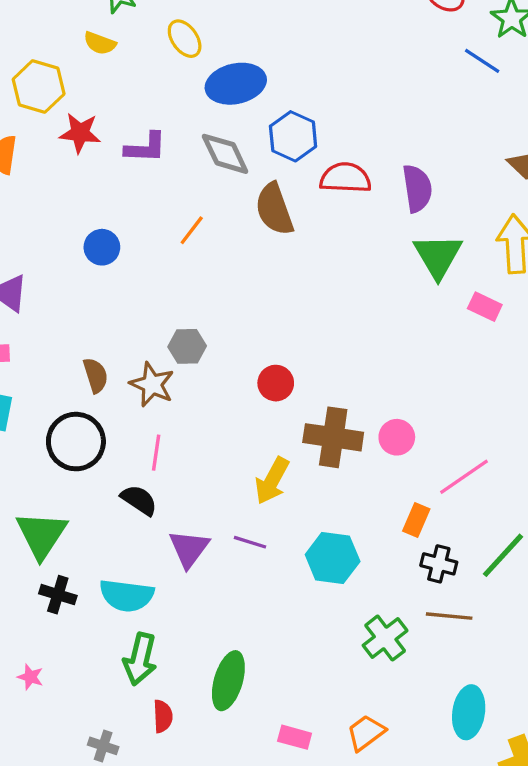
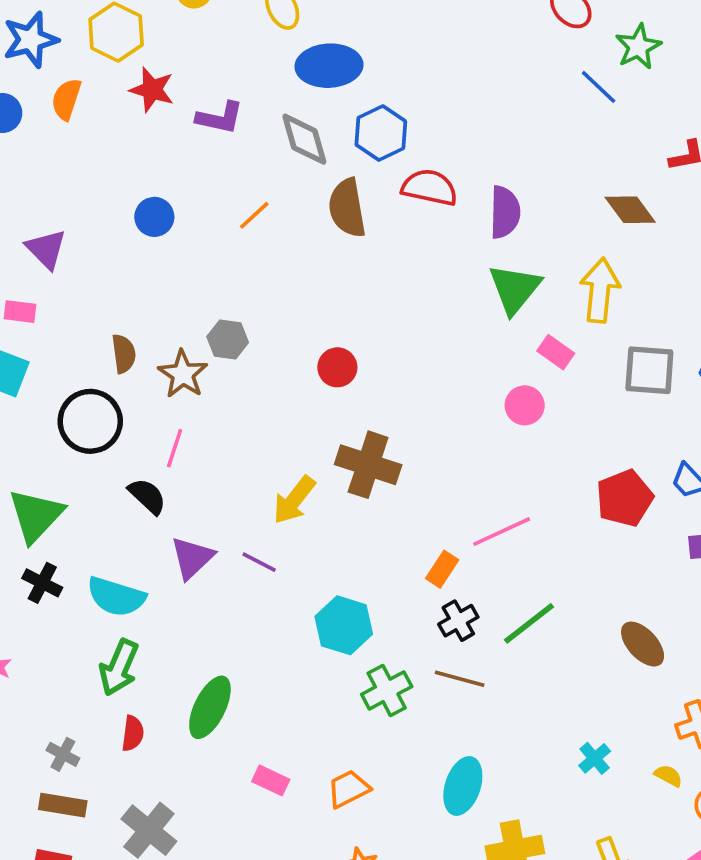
red circle: (276, 383) -> (337, 367), moved
pink circle: (397, 437) -> (525, 405), moved
cyan hexagon: (333, 558) -> (344, 625), moved
black cross: (439, 564) -> (458, 621), turned 36

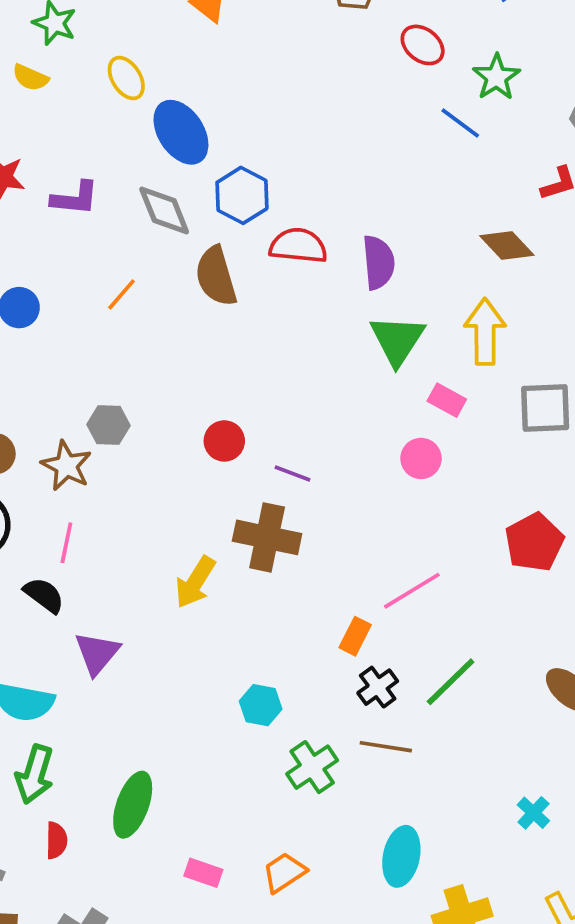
blue ellipse: (329, 66) -> (181, 132), turned 66
purple line: (259, 562) -> (292, 474), moved
cyan hexagon: (344, 625) -> (261, 705), size x0.7

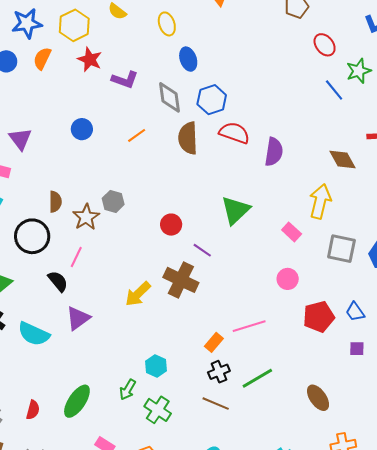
blue ellipse: (181, 132) -> (188, 59), size x0.7
green triangle: (397, 340) -> (235, 210), moved
pink circle: (421, 458) -> (288, 279), moved
green cross: (312, 767) -> (158, 410), moved, turned -36
green arrow: (35, 774) -> (128, 390), moved, size x0.7

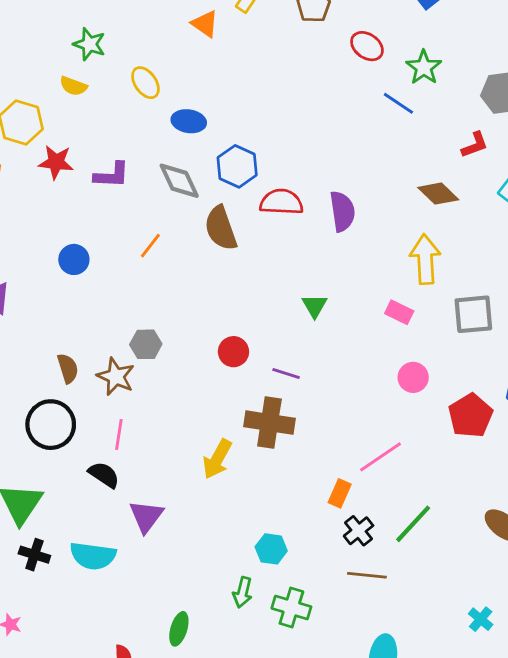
blue ellipse: (188, 59) -> (189, 121), turned -45
green triangle: (235, 210) -> (314, 306), size x0.6
green ellipse: (77, 401) -> (179, 629), size x0.7

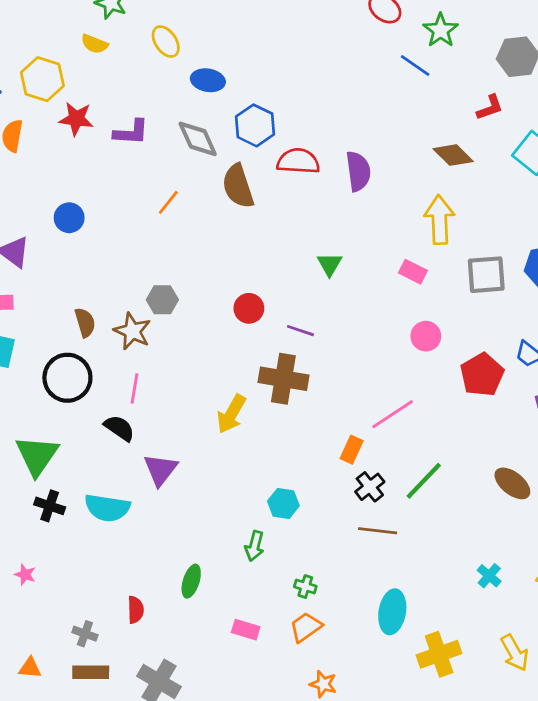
blue circle: (74, 259) -> (69, 218), moved
green cross: (291, 607) -> (305, 587), moved, size x0.6

